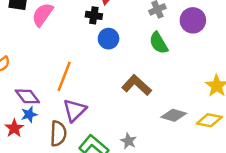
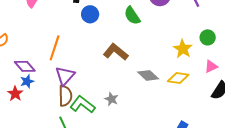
gray diamond: (174, 115) -> (148, 75), turned 30
brown semicircle: (58, 134) -> (65, 96), moved

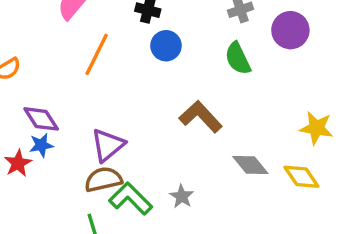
orange line: (55, 48) -> (97, 54), moved
yellow star: (183, 49) -> (316, 128), turned -30
yellow diamond: (178, 78) -> (301, 177), turned 40
brown semicircle: (65, 96) -> (103, 179), turned -110

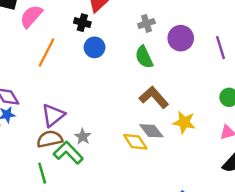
brown L-shape: (201, 117) -> (154, 97), moved
yellow star: (316, 128) -> (184, 122), moved
yellow diamond: (301, 177) -> (135, 142), moved
gray star: (182, 196) -> (83, 137), moved

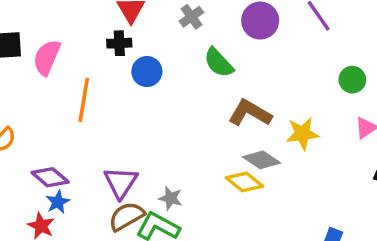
gray cross: (146, 23) -> (191, 17), moved

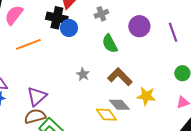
black cross: (119, 43) -> (57, 18), size x1.5
blue circle: (147, 72) -> (69, 28), moved
orange line: (84, 100) -> (28, 44), turned 45
gray star: (171, 198) -> (83, 74), moved

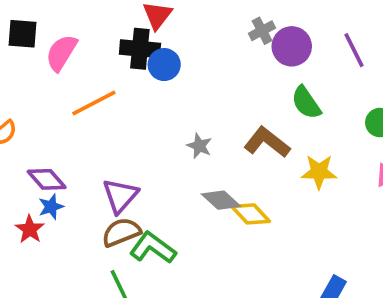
gray cross: (101, 14) -> (262, 31), moved
green semicircle: (110, 44) -> (306, 103), moved
gray diamond: (119, 105) -> (221, 200), moved

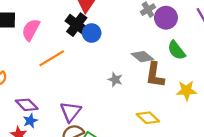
black cross: (140, 49) -> (77, 25), turned 35
brown L-shape: (267, 142) -> (155, 75), turned -116
gray diamond: (221, 200) -> (142, 57), moved

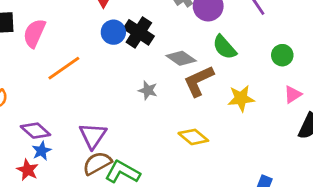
black cross: (77, 25) -> (139, 32), moved
brown L-shape: (155, 75) -> (199, 81), turned 60

